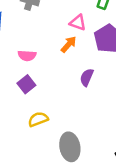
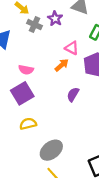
purple square: (26, 84) -> (22, 93), size x1.5
gray ellipse: (70, 147) -> (51, 150), turned 55

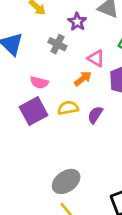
gray cross: (34, 25) -> (57, 44), moved
yellow semicircle: (28, 124) -> (68, 108), moved

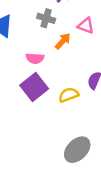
orange arrow: (83, 79) -> (63, 41), moved
yellow semicircle: (68, 108) -> (69, 95), moved

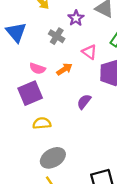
orange arrow: (63, 41) -> (64, 69), moved
yellow semicircle: (69, 95) -> (42, 123), moved

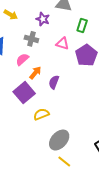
pink semicircle: (37, 68) -> (22, 59), moved, turned 136
orange arrow: (64, 69) -> (35, 73), moved
purple semicircle: (84, 102) -> (54, 82), moved

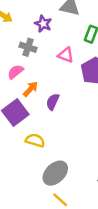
yellow semicircle: (41, 114) -> (35, 140), turned 35

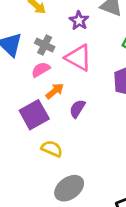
gray cross: (28, 47) -> (45, 45), moved
pink triangle: (66, 55) -> (78, 58), moved, size x1.5

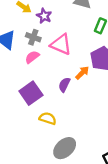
purple star: (79, 20) -> (44, 16), moved
orange arrow: (55, 91) -> (82, 73), moved

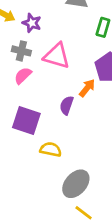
purple square: (31, 93) -> (26, 120), turned -30

